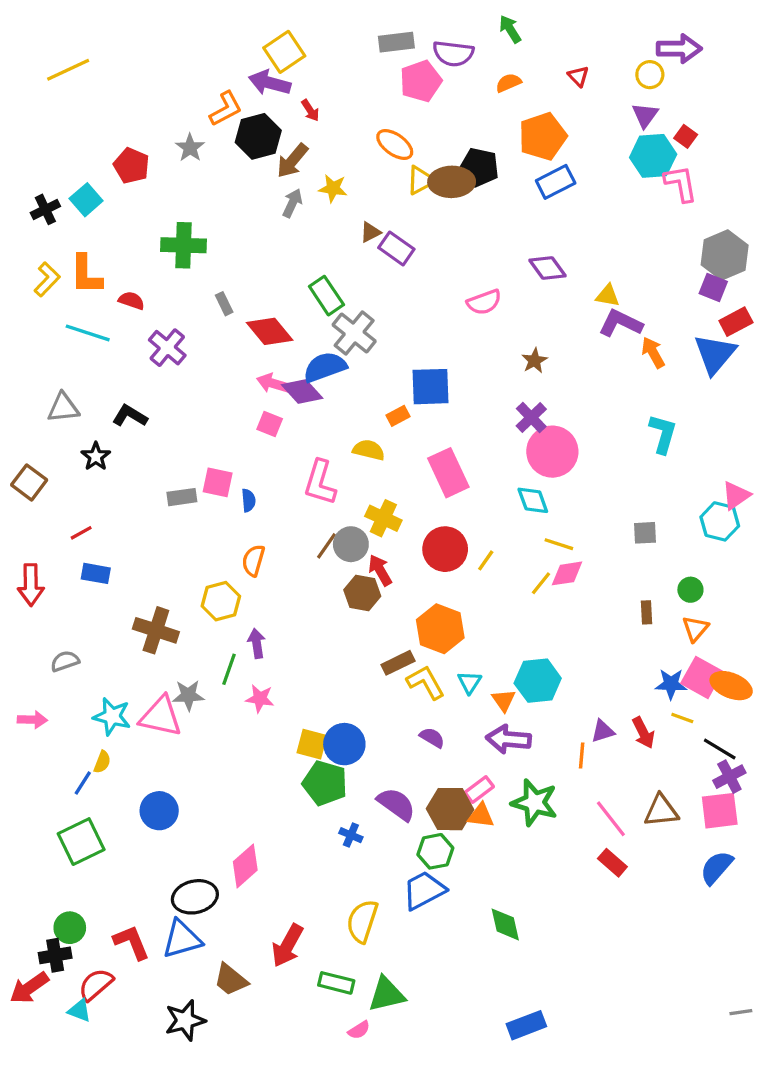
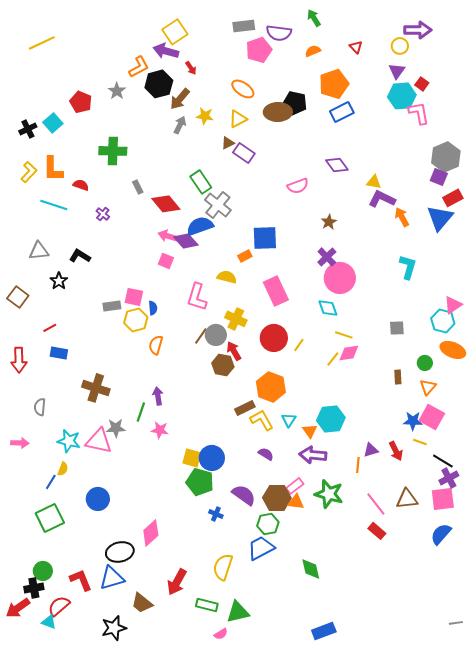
yellow triangle: (421, 180) -> (238, 119), moved
purple cross: (167, 348) -> (103, 214), size x0.6
yellow hexagon: (221, 601) -> (136, 320), moved
gray semicircle: (65, 661) -> (40, 407), turned -66
orange ellipse: (731, 686) -> (453, 350), moved

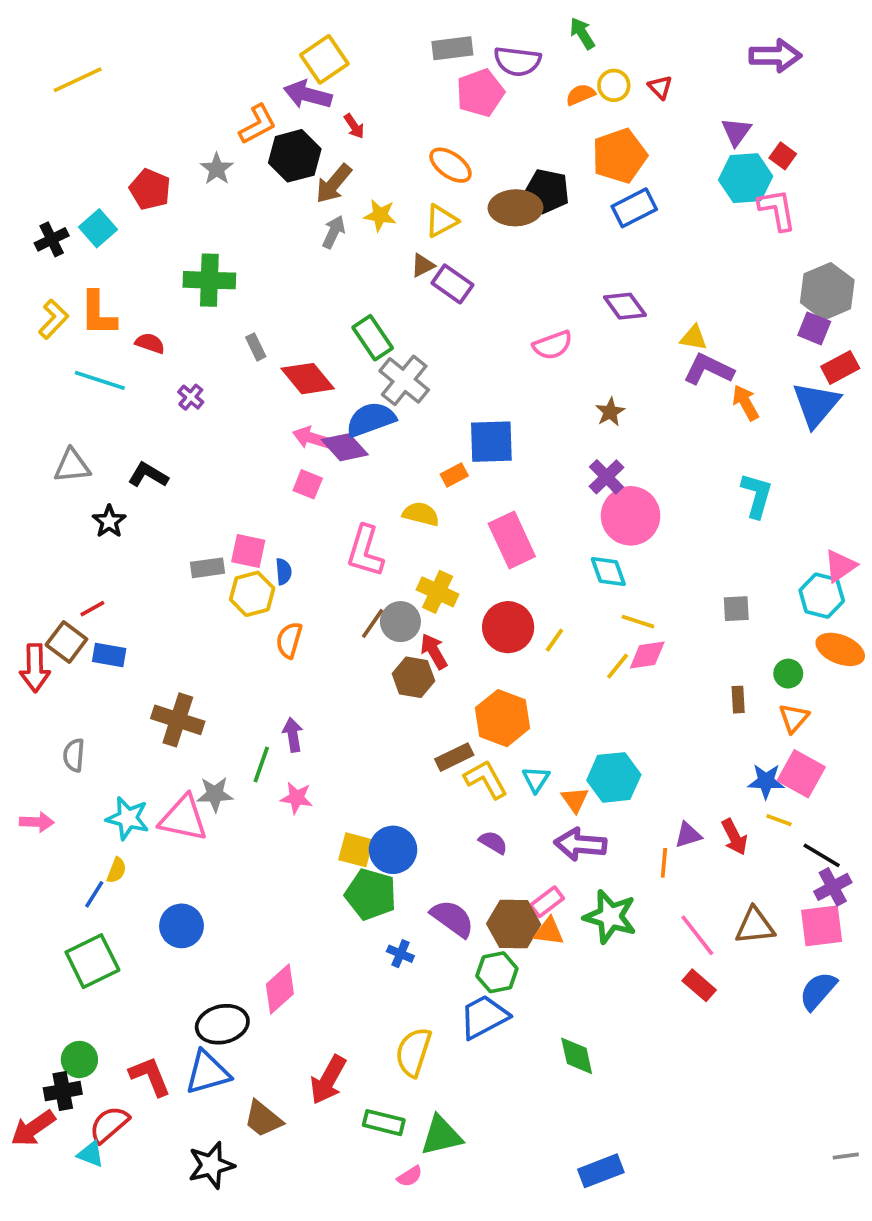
yellow circle: (400, 46) -> (614, 85), moved
brown square: (18, 297) -> (66, 642), moved

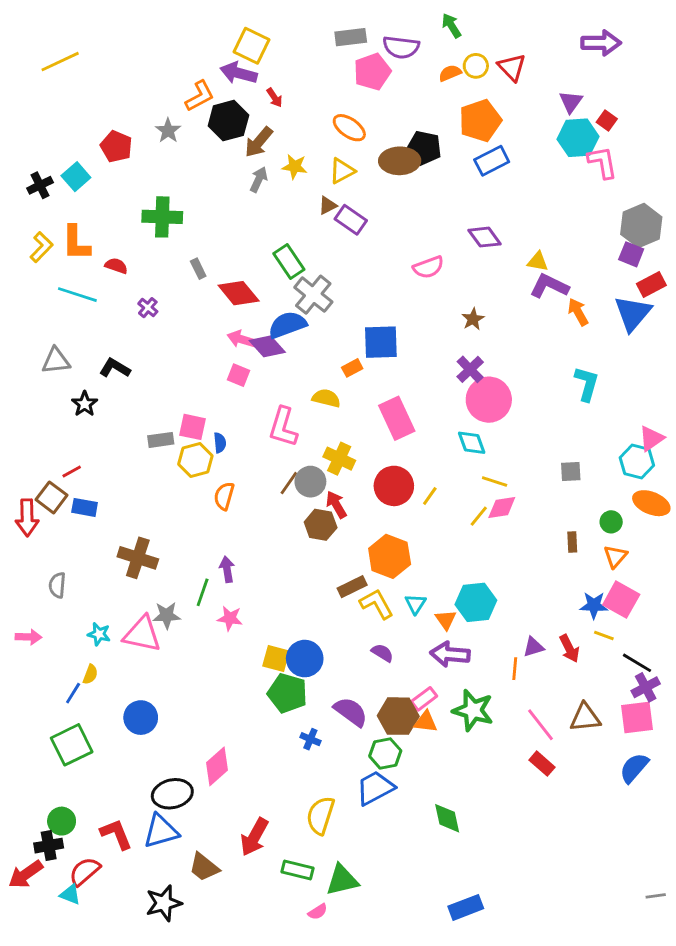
yellow square: (324, 59) -> (251, 46), turned -30
red triangle: (660, 87) -> (512, 67), size x1.5
cyan star: (128, 818) -> (99, 634), size x0.7

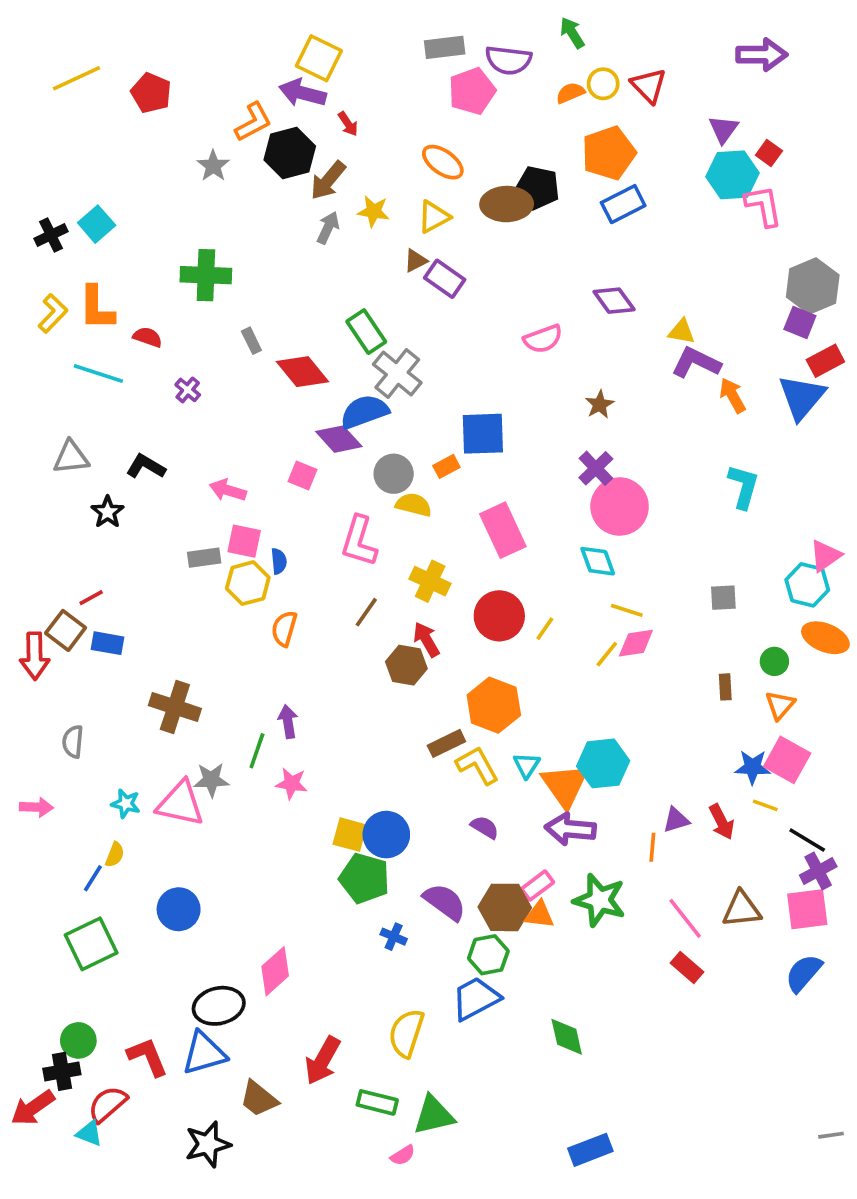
red pentagon: (116, 146) -> (151, 93), moved
pink arrow: (241, 339) -> (228, 490), moved
gray circle: (310, 482) -> (394, 474), moved
orange triangle: (446, 620) -> (565, 785), size x1.8

